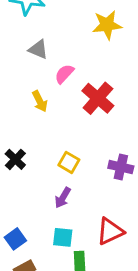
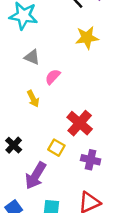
red cross: (98, 98) -> (80, 123), moved
purple cross: (121, 167) -> (91, 160), moved
purple arrow: (63, 198) -> (36, 176), moved, size x1.6

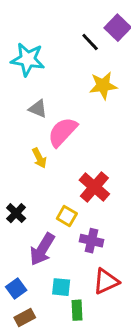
pink semicircle: (53, 77) -> (62, 132), size x1.6
purple cross: (91, 160) -> (91, 241), moved

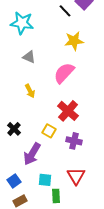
pink semicircle: (62, 132) -> (64, 73), moved
purple cross: (91, 241) -> (74, 141), moved
red triangle: (106, 281) -> (76, 176), turned -36

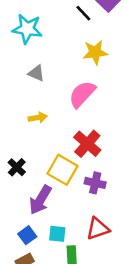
yellow arrow: (30, 91) -> (38, 118), turned -72
yellow square: (49, 131) -> (63, 170), size x1.6
red triangle: (76, 176) -> (98, 229), turned 42
blue square: (14, 181) -> (27, 235), moved

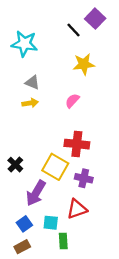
pink semicircle: (82, 94) -> (72, 101), size x0.6
yellow arrow: (38, 118) -> (30, 103), moved
red cross: (87, 144) -> (77, 144), turned -35
red triangle: (98, 229) -> (77, 209), moved

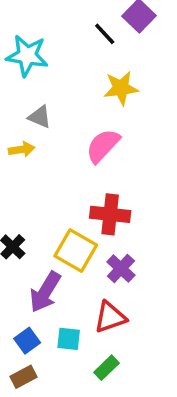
pink semicircle: (72, 101) -> (103, 146), size x1.5
yellow arrow: (30, 103) -> (22, 149), moved
purple cross: (84, 178) -> (121, 268), turned 30
green rectangle: (63, 241) -> (106, 368), moved, turned 49

